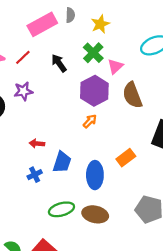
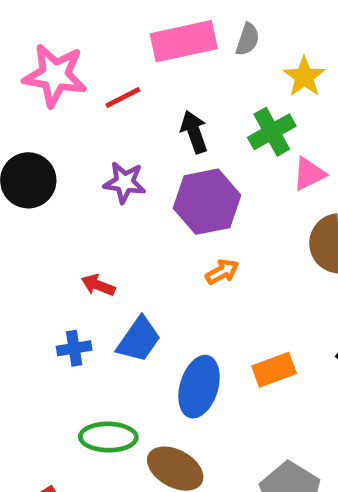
yellow star: (100, 24) -> (304, 77), turned -30
purple star: (23, 91) -> (125, 182), moved
purple hexagon: (94, 91) -> (207, 202), moved

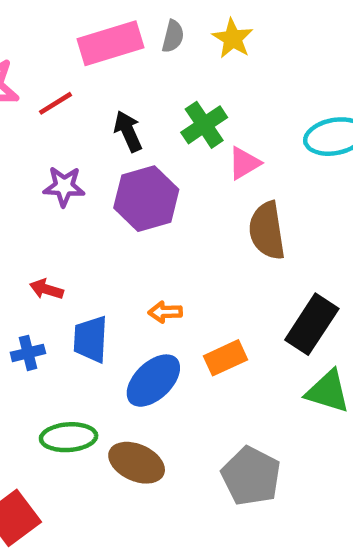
yellow star: (304, 77) -> (233, 39), moved
orange arrow: (222, 272) -> (165, 312), moved, turned -148
blue trapezoid: (139, 339) -> (91, 339), turned 153
blue ellipse: (199, 387) -> (153, 381), turned 34

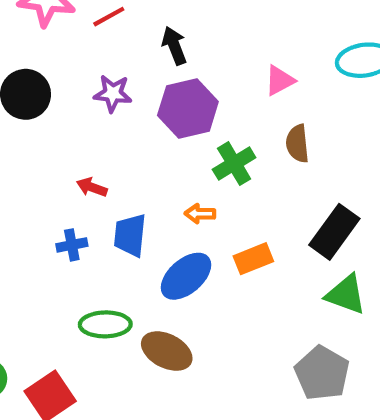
green cross: (204, 125) -> (234, 164), moved
brown semicircle: (267, 231) -> (297, 144), size x0.7
gray pentagon: (251, 476) -> (322, 373), moved

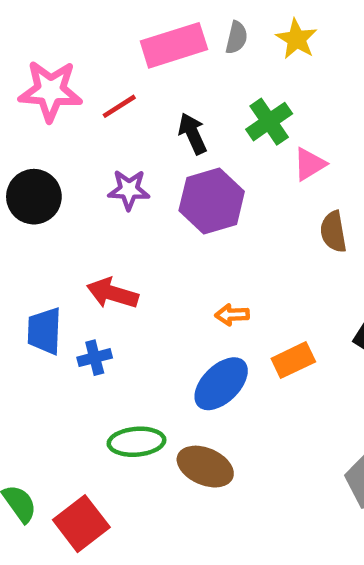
green cross: (234, 164) -> (269, 122), moved
red arrow: (92, 187) -> (112, 293), size x1.5
blue trapezoid: (130, 235) -> (44, 331), moved

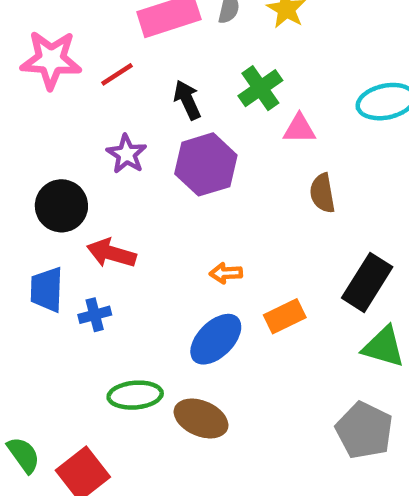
pink triangle: (310, 164) -> (299, 129), turned 32
purple star: (129, 190) -> (127, 154), turned 30
black circle: (34, 197) -> (61, 206), moved

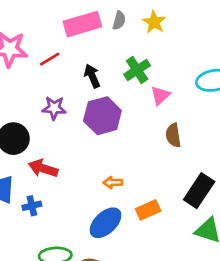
pink triangle: (299, 129) -> (160, 95), turned -45
purple star: (127, 154) -> (54, 108), turned -30

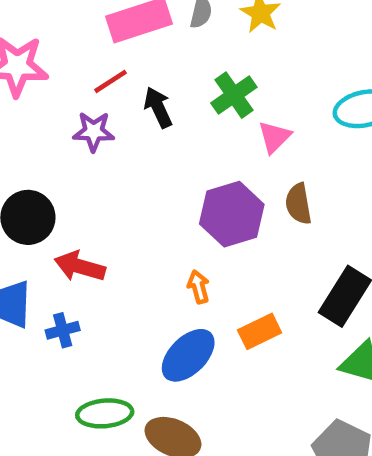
red line: (50, 59) -> (110, 81), moved
purple star: (54, 108) -> (94, 132), moved
purple hexagon: (102, 116) -> (232, 214), moved
orange arrow: (113, 183) -> (199, 287), turned 78

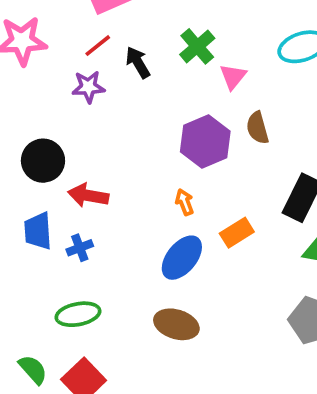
green ellipse: (105, 413) -> (78, 314), moved

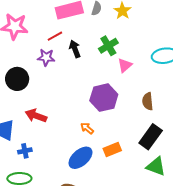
brown semicircle: (257, 128) -> (148, 101), moved
black circle: (43, 161) -> (17, 79), moved
orange arrow: (185, 202) -> (87, 128), turned -40
blue cross: (80, 248) -> (25, 151), moved

